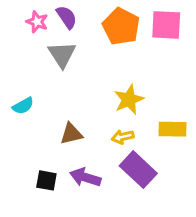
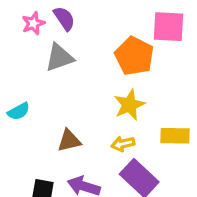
pink star: (37, 22) -> (33, 23), turned 30
orange pentagon: (121, 26) -> (134, 56), moved
gray triangle: (62, 54) -> (59, 58), turned 44

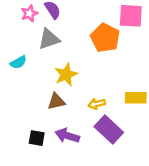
yellow star: (129, 105) -> (66, 75), moved
cyan semicircle: (19, 111) -> (18, 62), moved

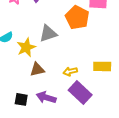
gray triangle: (49, 39) -> (48, 33), moved
yellow star: (66, 75) -> (26, 47), moved

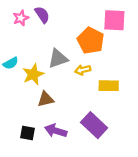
yellow rectangle: (102, 66) -> (109, 86), moved
yellow arrow: (70, 71) -> (83, 70), moved

